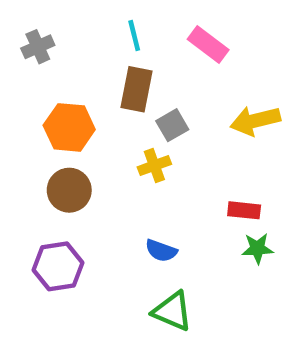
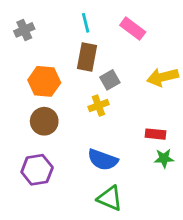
blue semicircle: (161, 251) -> (103, 160), size x1.5

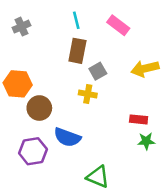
orange hexagon: (44, 81) -> (18, 84), moved
yellow cross: (98, 106) -> (88, 94), turned 30
blue semicircle: (103, 160) -> (67, 137), moved

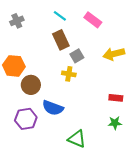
cyan line: (76, 20) -> (60, 16), turned -40
brown rectangle: (77, 51) -> (61, 40), turned -36
red rectangle: (139, 119) -> (116, 98), moved
green star: (146, 141) -> (115, 123), moved

